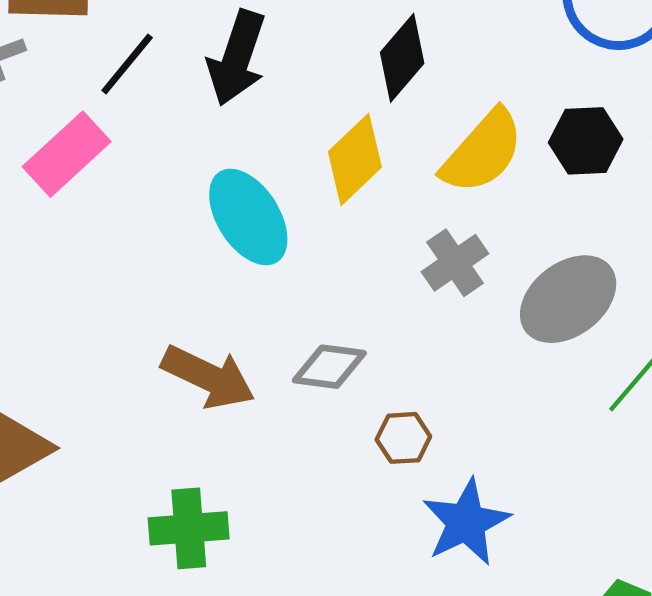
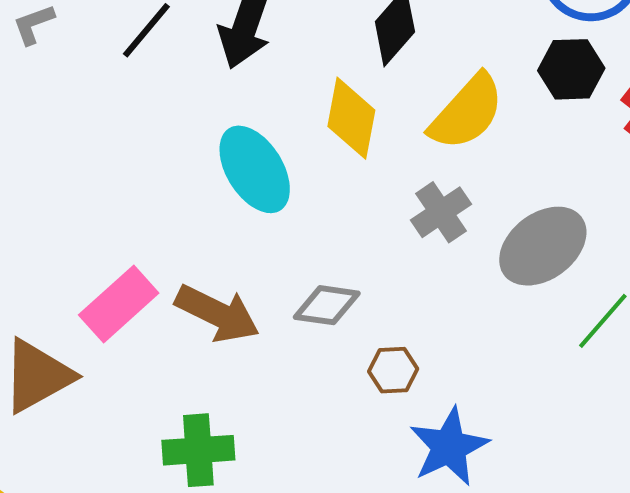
black hexagon: (586, 141) -> (571, 69), moved
pink rectangle: (67, 154) -> (119, 304), moved
yellow diamond: (355, 159) -> (351, 118), turned -36

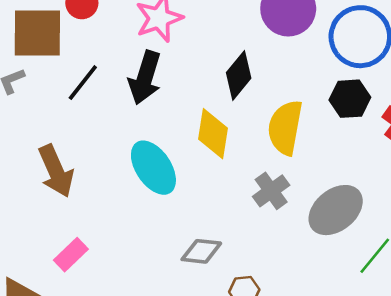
yellow semicircle: (467, 112) -> (285, 128), turned 150
pink rectangle: (119, 304) -> (71, 255), size x0.7
brown arrow: (217, 313) -> (56, 171), moved, turned 42

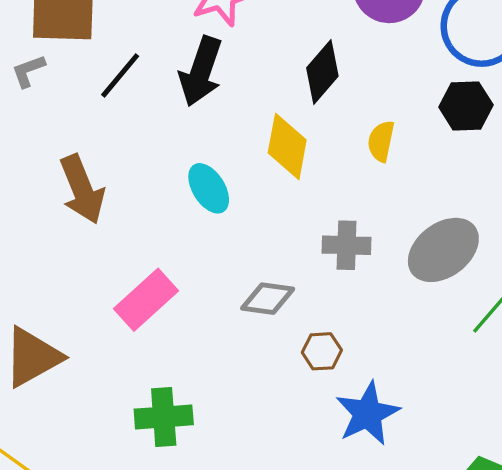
yellow semicircle: (285, 128) -> (381, 141), size x0.6
cyan ellipse: (153, 168) -> (209, 188), size x0.7
gray cross: (271, 191) -> (347, 245), moved, turned 36
pink rectangle: (71, 255) -> (146, 300), moved, size x1.4

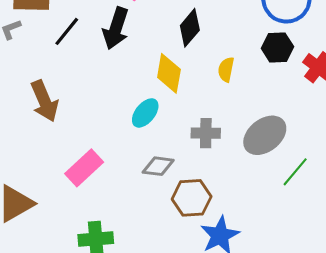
cyan ellipse: (209, 188) -> (145, 113), moved, turned 72
brown hexagon: (322, 351) -> (192, 198), size x1.6

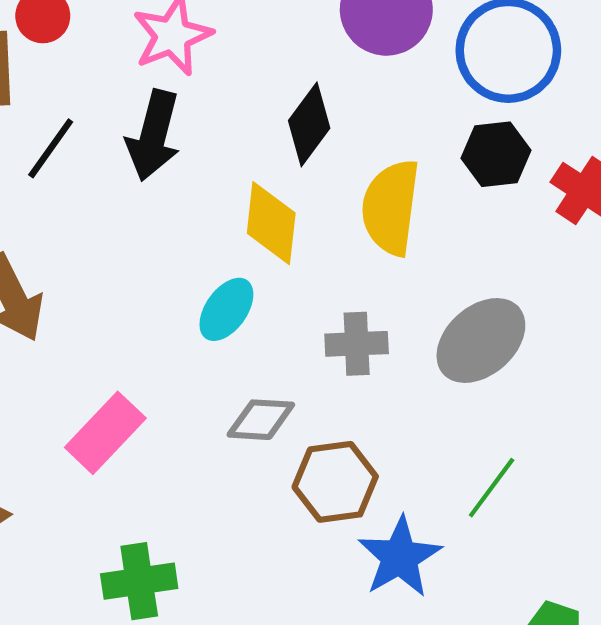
yellow semicircle: (226, 70) -> (391, 207), size x1.8
green line: (295, 172) -> (492, 488), moved

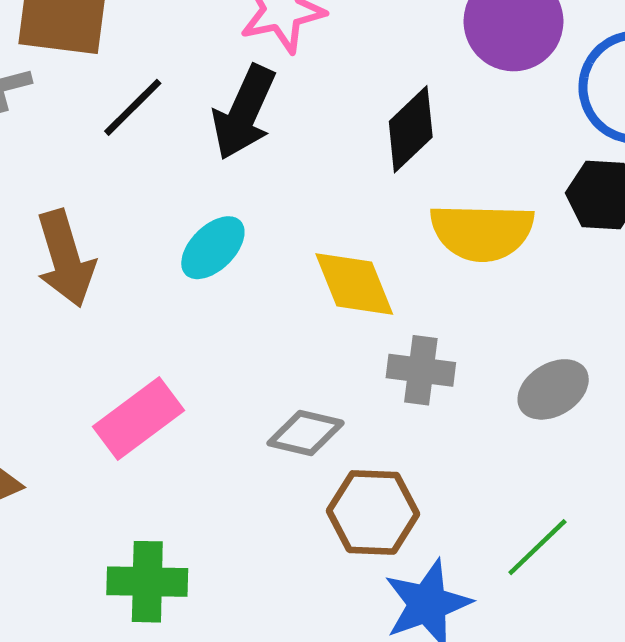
yellow semicircle: (391, 207) -> (482, 232), turned -106
yellow diamond: (271, 223) -> (354, 284), moved, turned -38
cyan ellipse: (226, 309) -> (213, 248), moved
gray ellipse: (481, 341) -> (553, 389), size x0.7

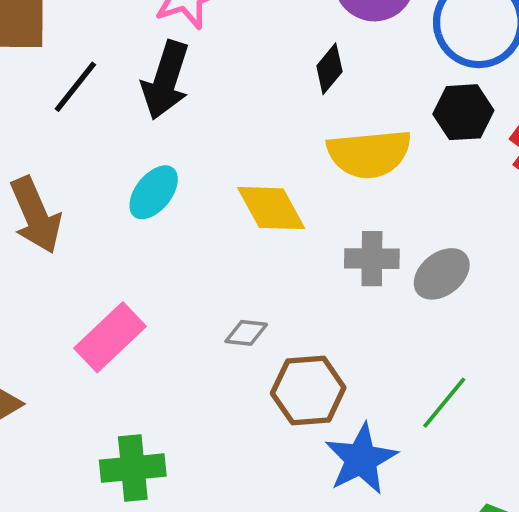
black diamond: (411, 129) -> (329, 69), moved, size x0.7
gray cross: (421, 370) -> (372, 259), moved
gray diamond: (306, 433) -> (246, 333), size x0.7

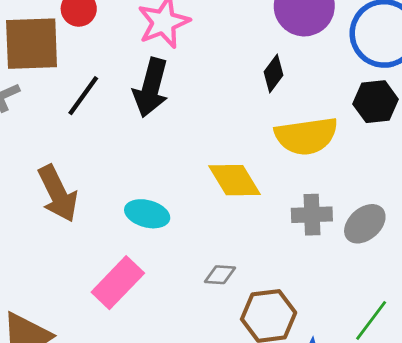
cyan ellipse: (154, 192) -> (147, 214), moved, turned 69

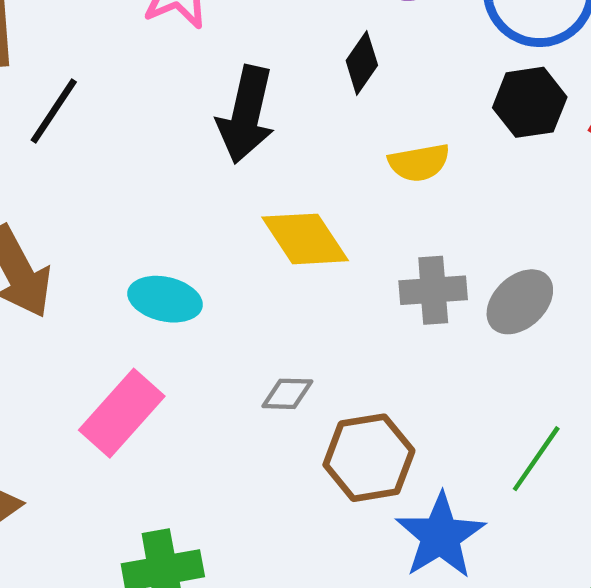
black arrow: (151, 88) -> (246, 115), moved
yellow semicircle: (306, 136) -> (419, 163), size x0.6

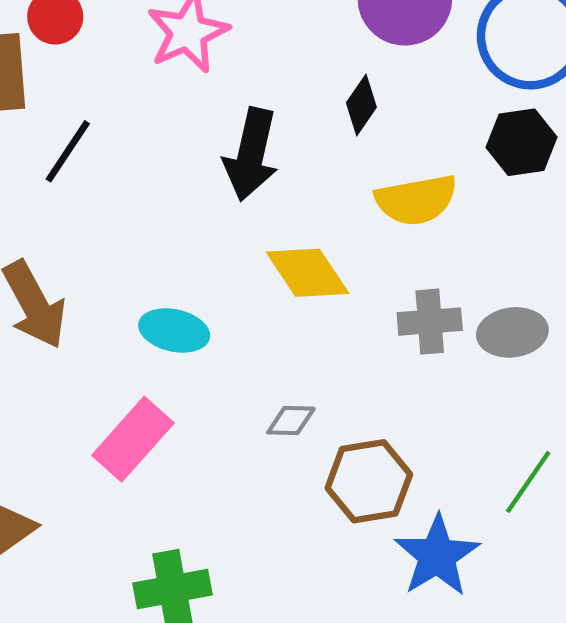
yellow semicircle: (419, 163) -> (416, 200), size x1.4
gray ellipse: (520, 302) -> (512, 332), turned 36

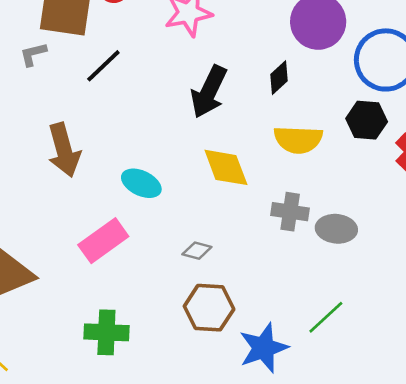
brown hexagon: (369, 481) -> (209, 308), moved

